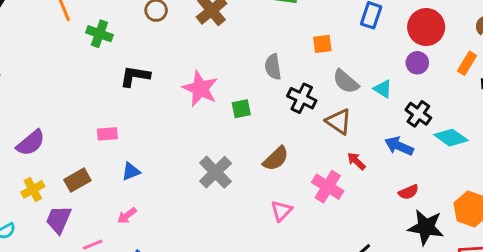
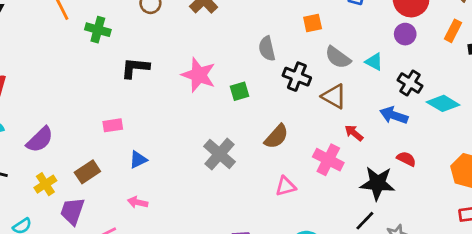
red semicircle: (408, 192) -> (406, 159), turned -126
pink triangle: (281, 211) -> (286, 186), turned 35
pink arrow: (127, 216) -> (138, 202), turned 54
black star: (426, 227) -> (377, 183), moved

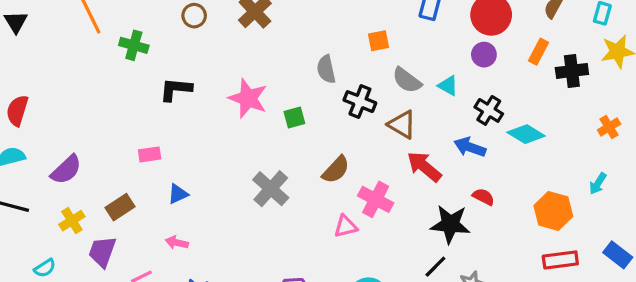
red arrow: (354, 133) -> (424, 167), size x1.6
pink cross: (328, 160) -> (376, 199), moved

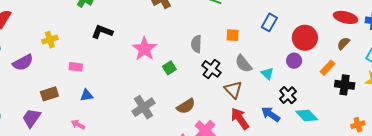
green square: (294, 117) -> (169, 68), turned -32
yellow cross: (72, 221) -> (50, 40), moved

